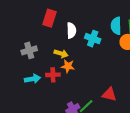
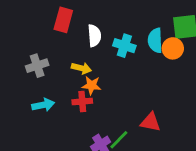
cyan semicircle: (116, 26) -> (155, 40), moved
red cross: (53, 75) -> (82, 102), moved

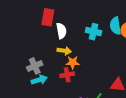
white semicircle: (94, 36) -> (61, 31), moved
gray cross: (37, 66) -> (35, 66), moved

